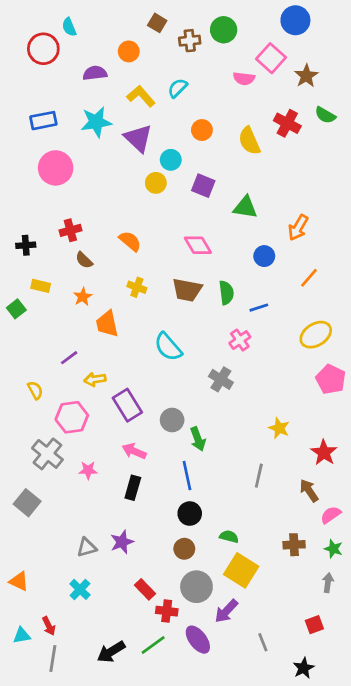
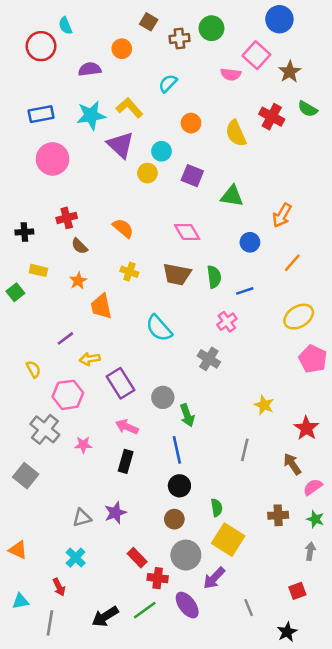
yellow L-shape: (141, 96) -> (129, 108), moved
purple triangle: (138, 138) -> (120, 145), moved
green semicircle: (229, 537) -> (217, 508), turned 66
red arrow: (49, 626) -> (59, 587), moved

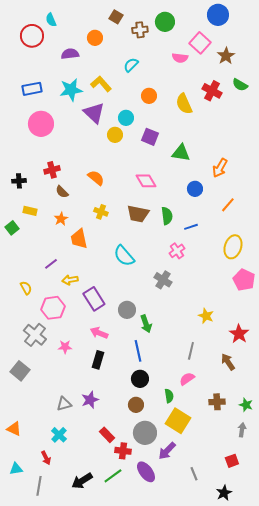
yellow ellipse: (299, 317) -> (233, 247), turned -40
pink semicircle: (313, 487) -> (187, 379), moved

